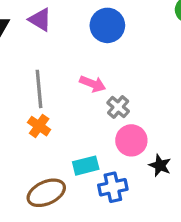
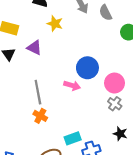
blue circle: (107, 25) -> (87, 68), moved
gray cross: (118, 107) -> (115, 104), moved
pink circle: (131, 140) -> (115, 83), moved

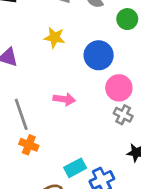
yellow star: (55, 24) -> (54, 37), moved
blue circle: (87, 68) -> (99, 55), moved

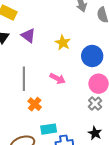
yellow star: (54, 37) -> (63, 43), moved
orange cross: (29, 145) -> (35, 104), moved

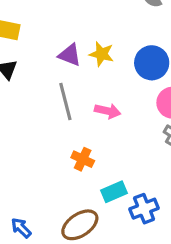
purple triangle: (28, 36) -> (70, 55), moved
gray line: (24, 79) -> (65, 102), moved

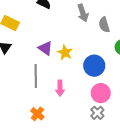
pink arrow: (108, 111) -> (60, 88), turned 63

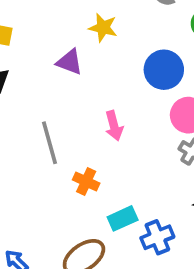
yellow star: (65, 53) -> (103, 28), moved
gray line: (36, 76) -> (50, 143), moved

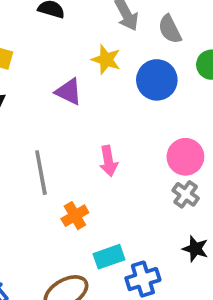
blue circle: (164, 70) -> (157, 80), moved
orange cross: (86, 181) -> (75, 216), turned 30

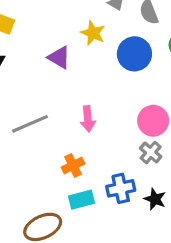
gray line: (41, 173) -> (30, 124), turned 72
orange cross: (75, 216) -> (73, 166), moved
blue cross: (143, 279) -> (121, 188), moved

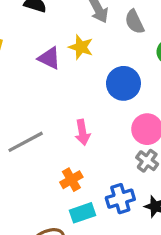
blue circle: (134, 54) -> (123, 83), moved
purple triangle: (59, 58) -> (49, 58), moved

